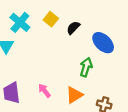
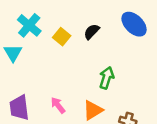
yellow square: (51, 19) -> (62, 37), moved
blue ellipse: (103, 43) -> (134, 24), moved

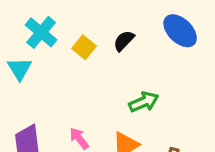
green arrow: (107, 78) -> (144, 102), turned 50

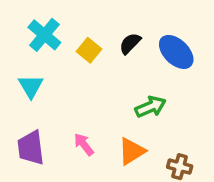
blue ellipse: (180, 31) -> (176, 52), moved
cyan triangle: (20, 69) -> (31, 86), moved

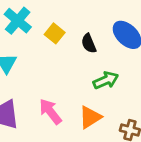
black semicircle: (130, 43) -> (89, 43), moved, turned -66
pink arrow: (84, 144) -> (50, 112), size x1.4

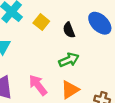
green arrow: (106, 80) -> (69, 60), moved

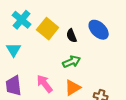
yellow square: (41, 22) -> (48, 29), size x1.5

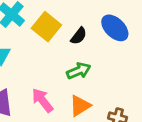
black semicircle: (72, 36) -> (79, 36), turned -120

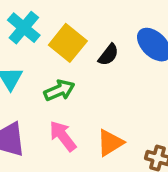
green arrow: (79, 71) -> (59, 90), moved

